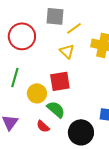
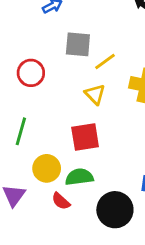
red circle: (22, 36) -> (31, 73), size x0.7
yellow circle: (37, 93) -> (47, 168), moved
green semicircle: (56, 109) -> (79, 177), turned -48

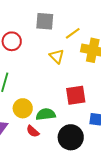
yellow line: (105, 62) -> (73, 33), moved
red square: (85, 137) -> (76, 95), moved

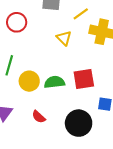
yellow circle: (23, 108) -> (29, 81), moved
green semicircle: (46, 114) -> (54, 82), moved

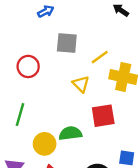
red square: (84, 79) -> (103, 116), moved
yellow circle: (29, 81) -> (45, 144), moved

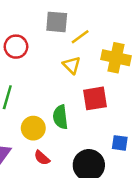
yellow line: (100, 57) -> (80, 37), moved
green semicircle: (70, 133) -> (60, 117), turned -90

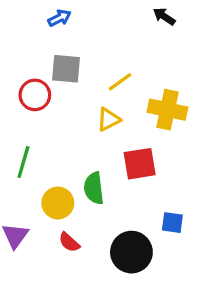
gray square: (57, 22) -> (66, 69), moved
yellow triangle: (72, 65) -> (109, 119), turned 48

